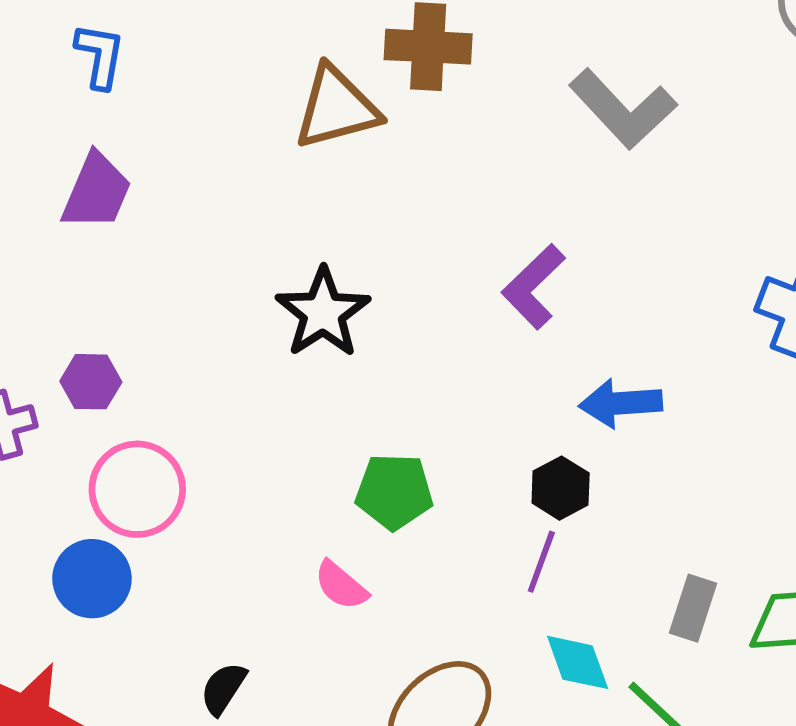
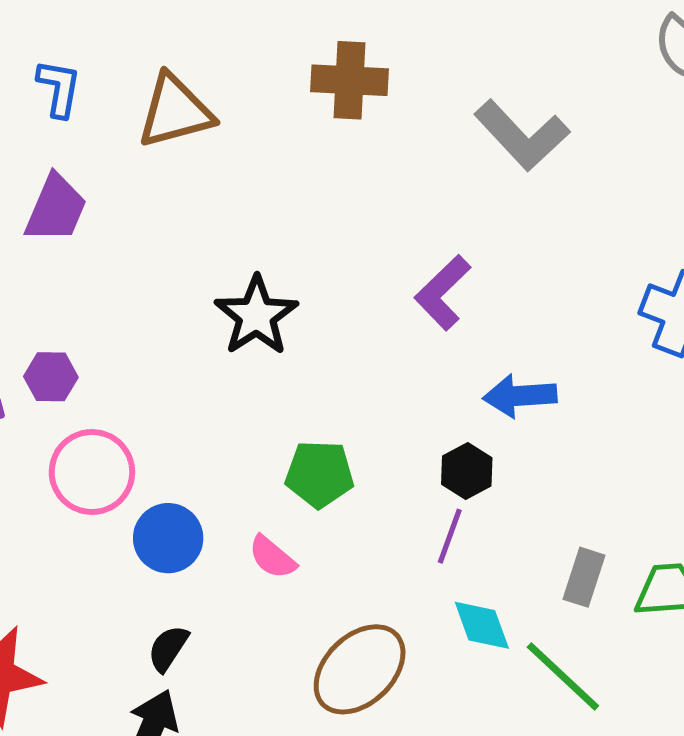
brown triangle: (336, 108) -> (175, 111), moved
blue circle: (92, 579) -> (168, 538), moved

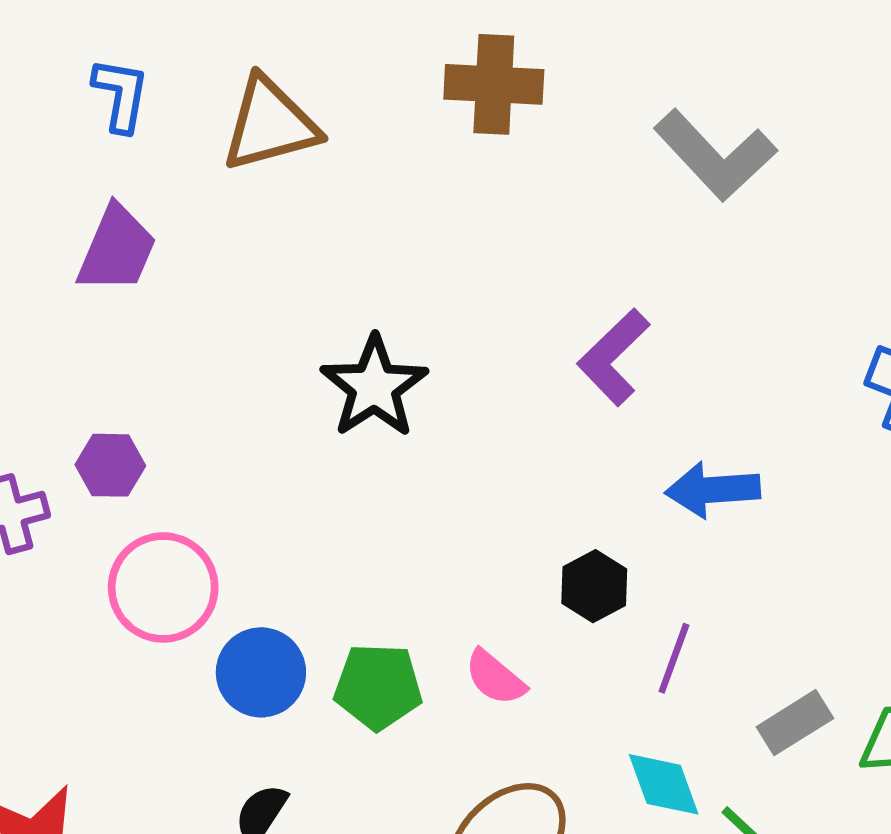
black hexagon: (467, 471) -> (594, 586), moved
green pentagon: (319, 474) -> (378, 687), moved
purple line: (450, 536) -> (674, 658), moved
pink semicircle: (272, 557) -> (495, 678), moved
gray rectangle: (584, 577) -> (795, 723), turned 40

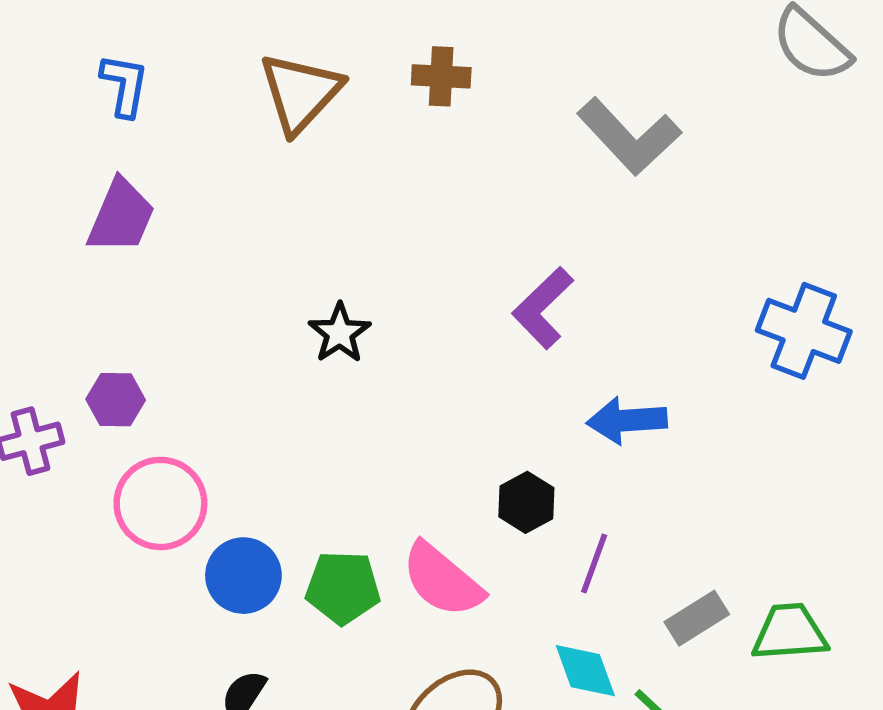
brown cross: (494, 84) -> (441, 76), size x0.7
brown triangle: (270, 124) -> (300, 93), moved, turned -32
black star: (374, 387) -> (340, 333), size x0.7
pink semicircle: (495, 678) -> (442, 580), size x1.6

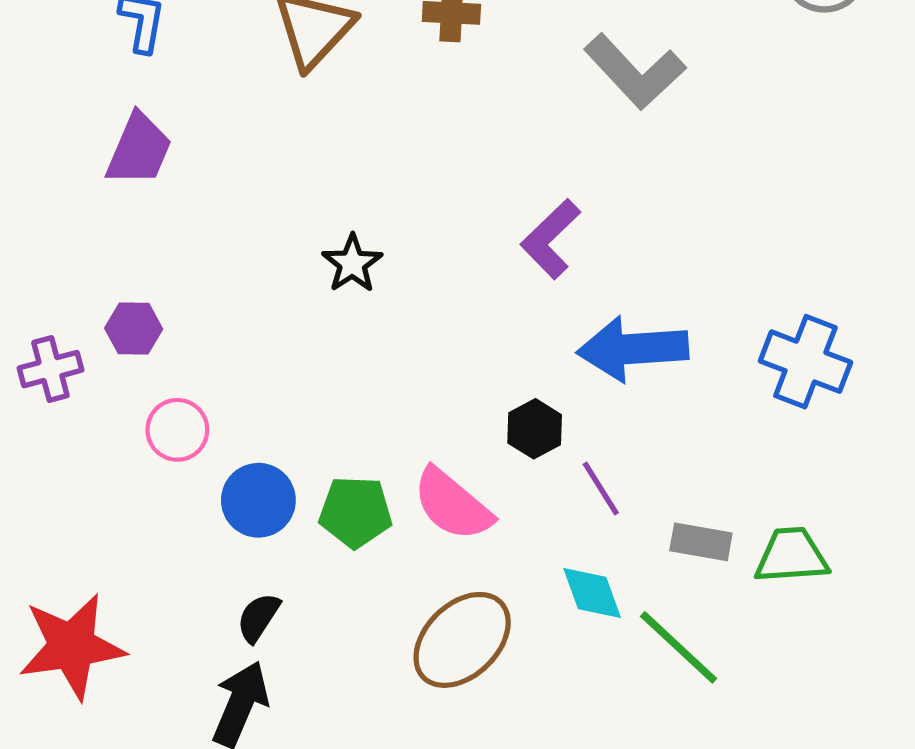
blue cross: (804, 331) -> (805, 362), moved
blue arrow: (627, 420) -> (633, 349), size x1.4
pink circle: (160, 503) -> (177, 430), size x0.7
purple line: (594, 564) -> (601, 488), turned -52
gray rectangle: (697, 618) -> (701, 542), turned 42

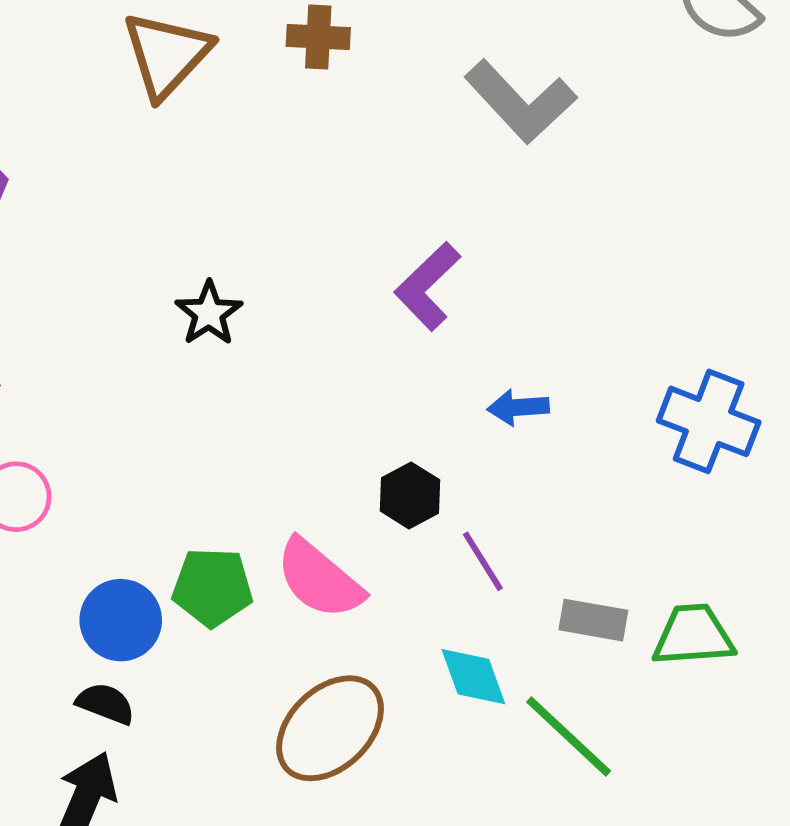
blue arrow: (633, 349) -> (518, 407), size x0.5
blue circle: (258, 500) -> (121, 620), moved
black semicircle: (258, 618) -> (105, 704), turned 78

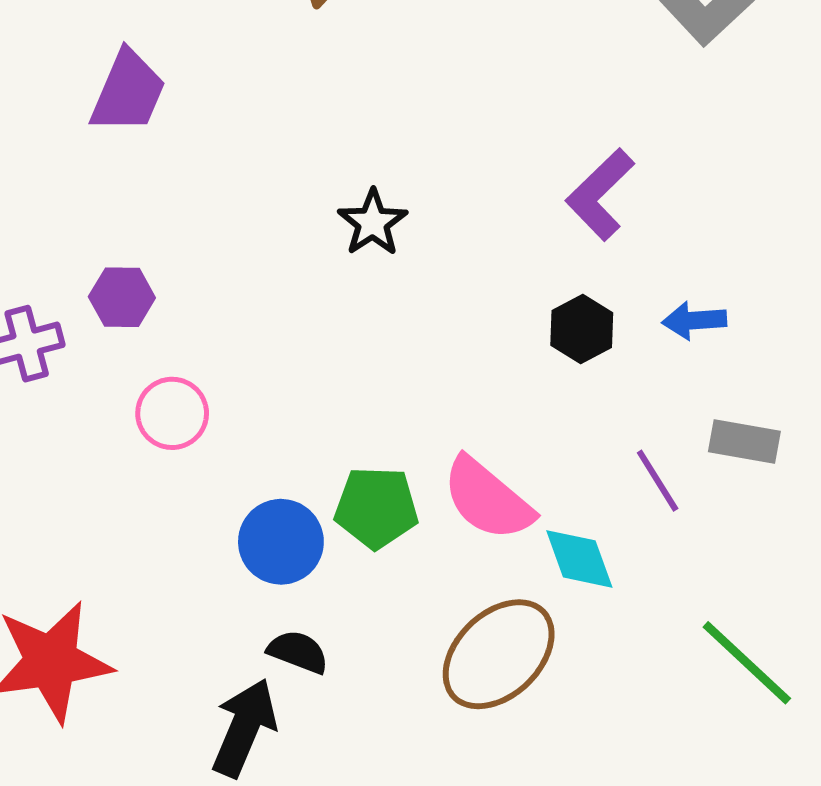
black hexagon: (410, 495) -> (582, 329), moved
gray rectangle: (593, 620) -> (744, 441), moved
cyan diamond: (473, 677) -> (579, 559), moved
black semicircle: (105, 704) -> (298, 652), moved

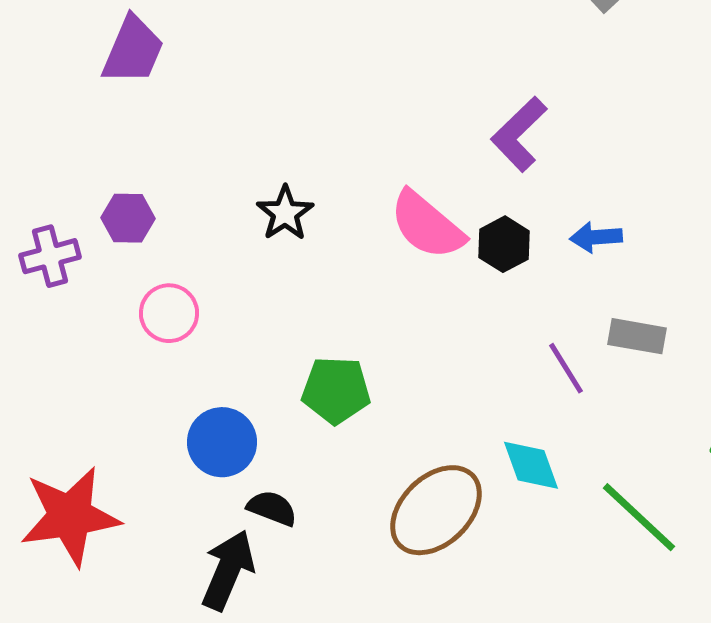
black star: (373, 223) -> (285, 213), moved
pink semicircle: (488, 499) -> (427, 225), moved
blue circle: (281, 542) -> (222, 442), moved
cyan diamond: (579, 559) -> (531, 465), moved

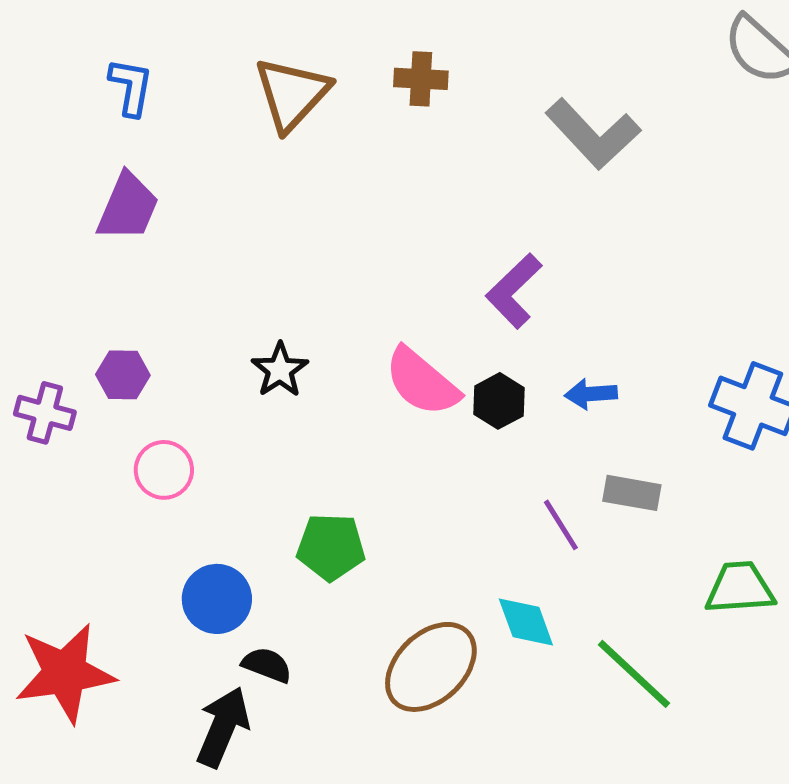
purple cross: (50, 256) -> (45, 413), turned 30

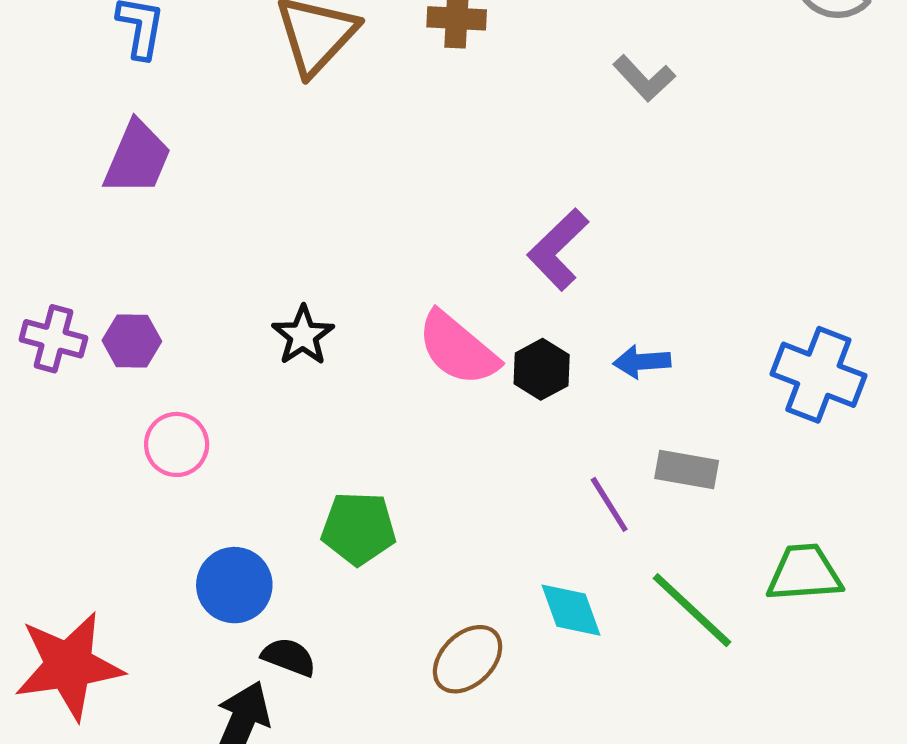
gray L-shape: (593, 134) -> (644, 78), size x0.6
purple cross: (45, 413) -> (53, 339), moved
brown ellipse: (431, 667) -> (468, 659), size x0.7
green line: (634, 674) -> (692, 610), moved

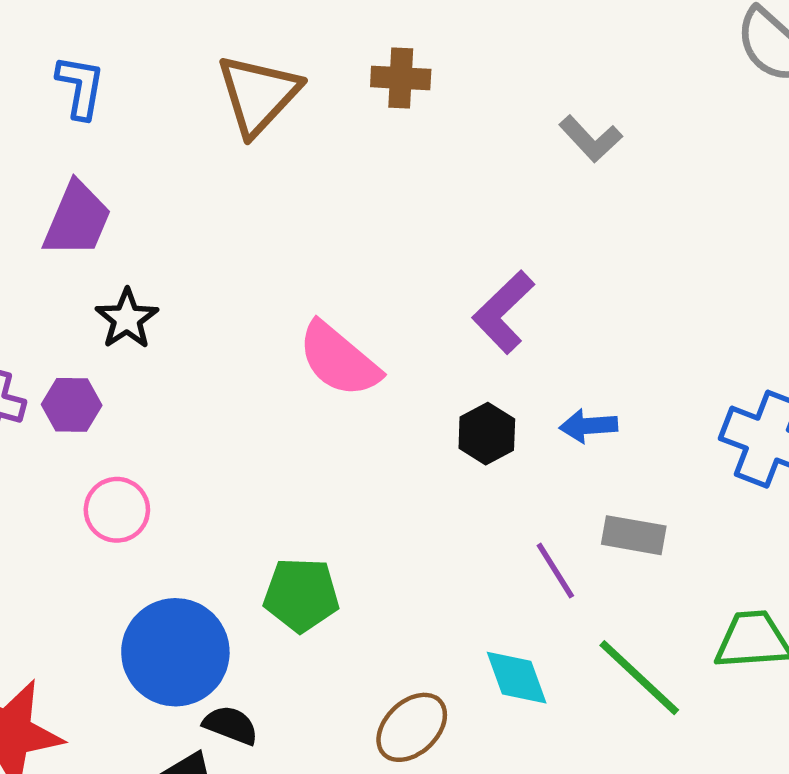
black star: (303, 336) -> (127, 319), moved
pink semicircle: (458, 349) -> (339, 360), moved
blue circle: (234, 585) -> (175, 652), size x1.4

